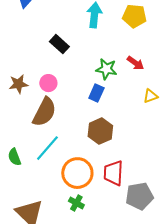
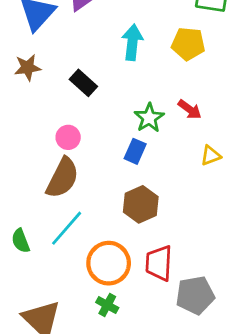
green star: (106, 69) -> (149, 118), turned 30
brown star: (18, 84) -> (28, 67), moved

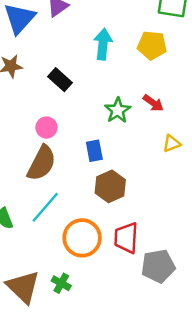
blue rectangle: (135, 151) -> (94, 151), moved, turned -35
green cross: (107, 305) -> (61, 283), moved

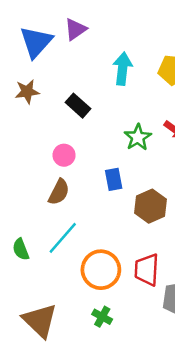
brown semicircle: (42, 163) -> (59, 192), size x0.7
brown hexagon: (110, 186) -> (151, 206), moved
green cross: (61, 283) -> (102, 317), moved

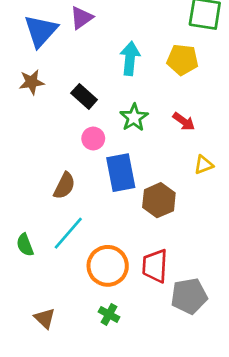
green star: (138, 137) -> (134, 117), moved
pink circle: (64, 155) -> (93, 138), moved
blue rectangle: (114, 179) -> (121, 173), size x1.6
brown triangle: (40, 321) -> (45, 318), size x0.6

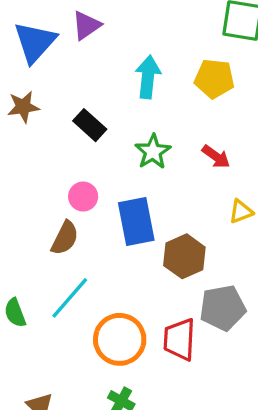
pink circle: (93, 138) -> (83, 197), moved
gray pentagon: (189, 296) -> (223, 308), moved

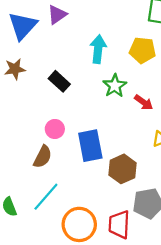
green star: (153, 152) -> (115, 86), moved

